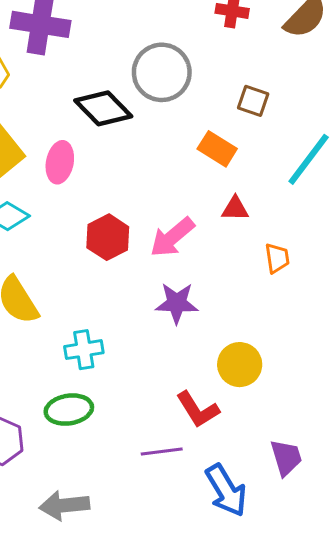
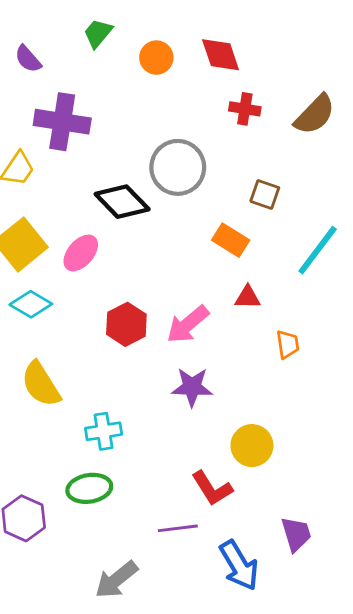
pink ellipse: (60, 162) -> (81, 253), turned 30
gray arrow: (64, 505) -> (116, 580), moved, turned -33

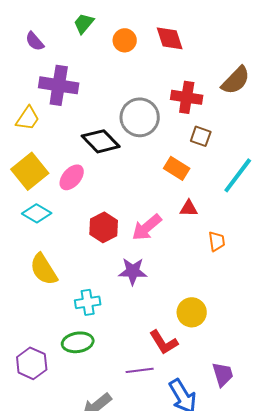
red cross: (245, 109) -> (187, 97), moved, size x1.4
purple star: (192, 387) -> (133, 271), moved

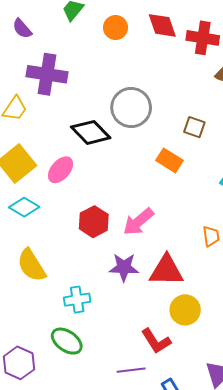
red cross: (187, 97) -> (203, 38), moved
red triangle: (189, 208) -> (166, 270), moved, size x1.8
green ellipse: (78, 342) -> (67, 341), turned 44

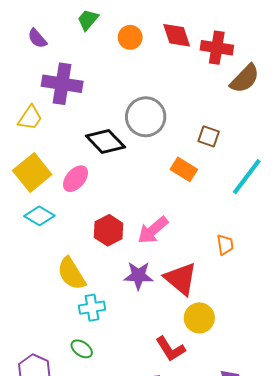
yellow semicircle: (31, 265) -> (71, 274), moved
red triangle: (166, 270) -> (181, 279), turned 39
green ellipse: (67, 341) -> (82, 349), size x0.7

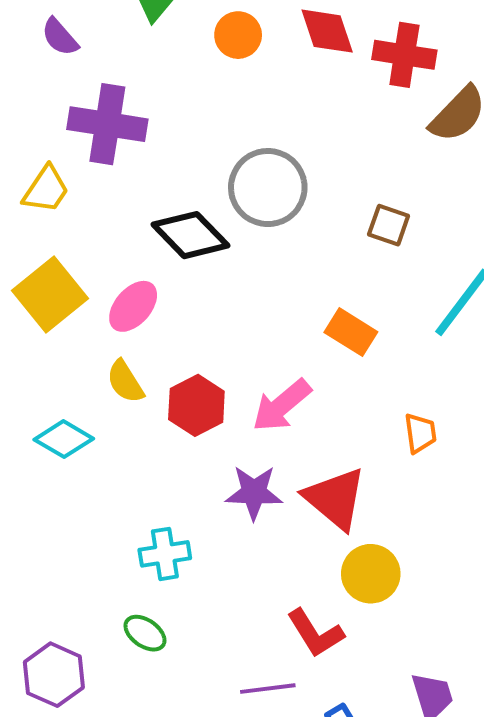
orange rectangle: (184, 169) -> (351, 332), moved
cyan diamond: (39, 216) -> (64, 439), moved
yellow semicircle: (71, 274) -> (125, 382), moved, size x0.7

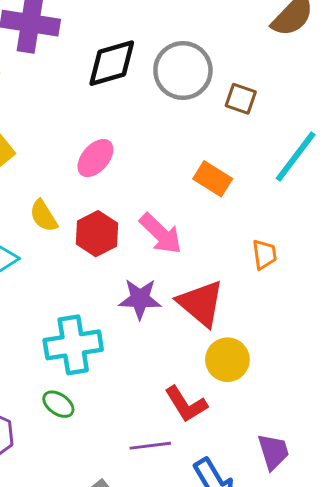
gray circle: (268, 188) -> (183, 71), moved
black diamond: (191, 235) -> (112, 63), moved, turned -62
pink ellipse: (133, 306) -> (95, 158), moved
pink arrow: (282, 405) -> (161, 234), turned -96
cyan cross: (165, 554) -> (73, 345), size x1.5

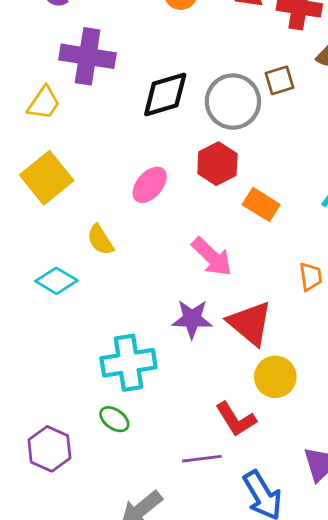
brown square: (241, 99) -> (280, 80), moved, turned -36
red hexagon: (97, 234) -> (217, 164), moved

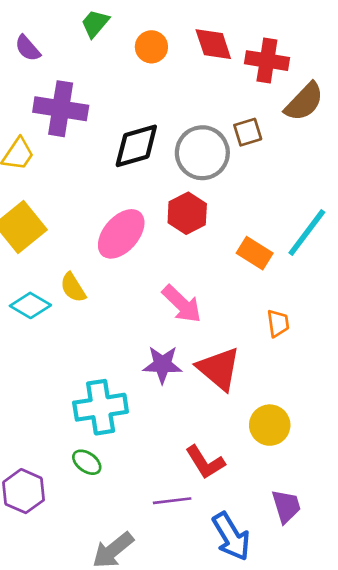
pink ellipse: (150, 185) -> (121, 234), size x1.4
orange rectangle: (261, 205) -> (255, 253), moved
cyan diamond: (56, 281) -> (30, 305), moved
yellow circle: (275, 377) -> (270, 425), moved

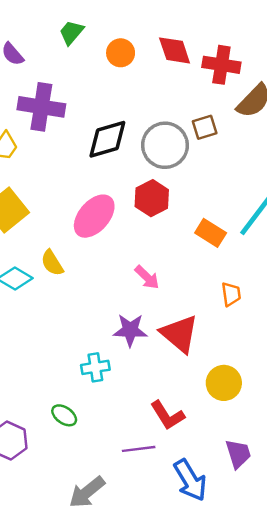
pink arrow: (182, 304) -> (147, 277), size x0.7
cyan cross: (101, 407) -> (95, 367), moved, size x0.6

